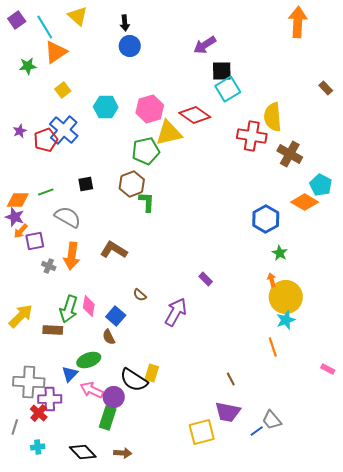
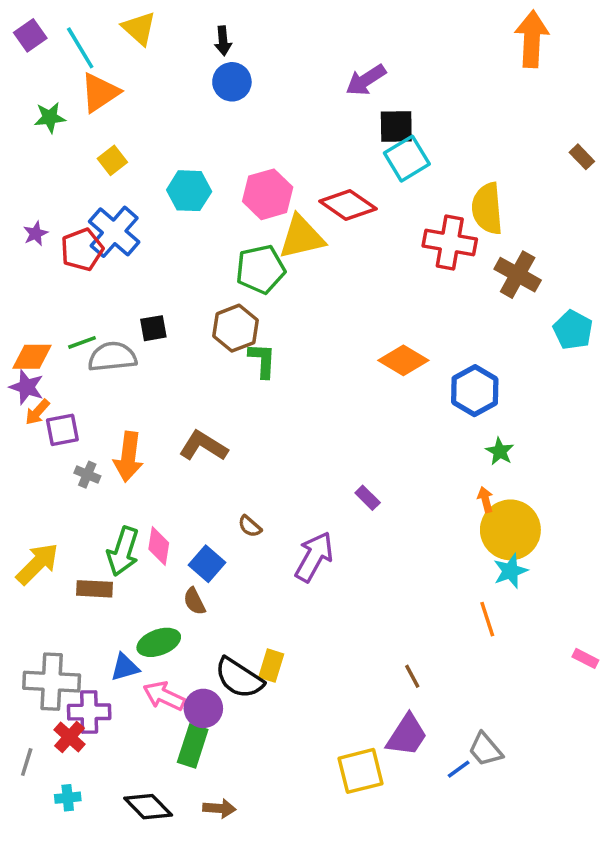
orange diamond: (305, 202) -> (403, 360), moved
gray semicircle: (68, 217) -> (112, 357), moved, turned -36
blue triangle: (70, 374) -> (125, 667), turned 30
purple trapezoid: (228, 412) -> (407, 735), turned -68

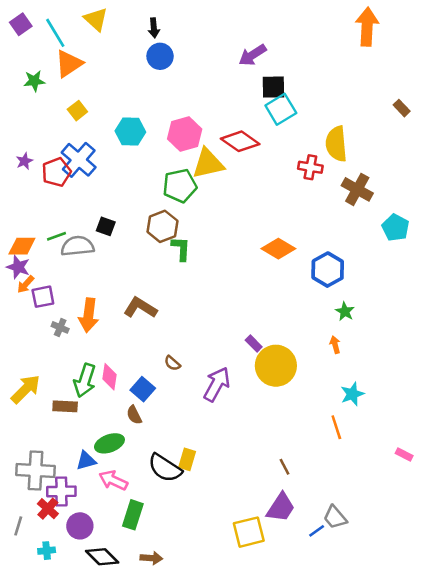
red cross: (450, 242) -> (310, 167), size x0.7
black square: (153, 328) -> (106, 226), turned 30
yellow circle: (510, 530) -> (276, 366), moved
purple circle: (203, 708) -> (80, 526), moved

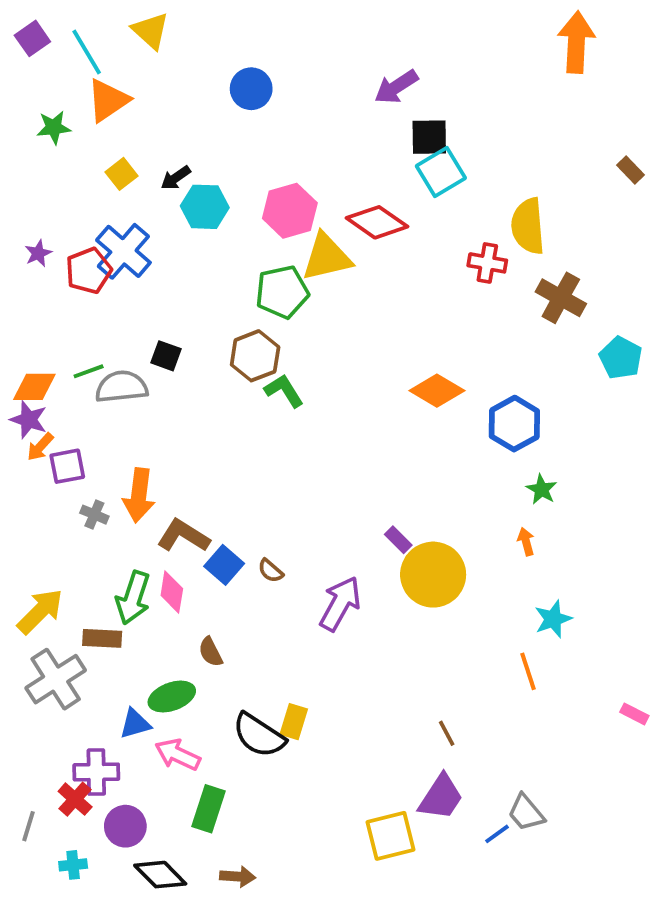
black arrow: (154, 28) -> (176, 178), moved, turned 60
green L-shape: (181, 249) -> (284, 391), turned -35
brown L-shape: (140, 308) -> (183, 536), moved
blue square: (143, 389) -> (224, 565), moved
gray cross: (36, 470) -> (56, 679), moved, turned -36

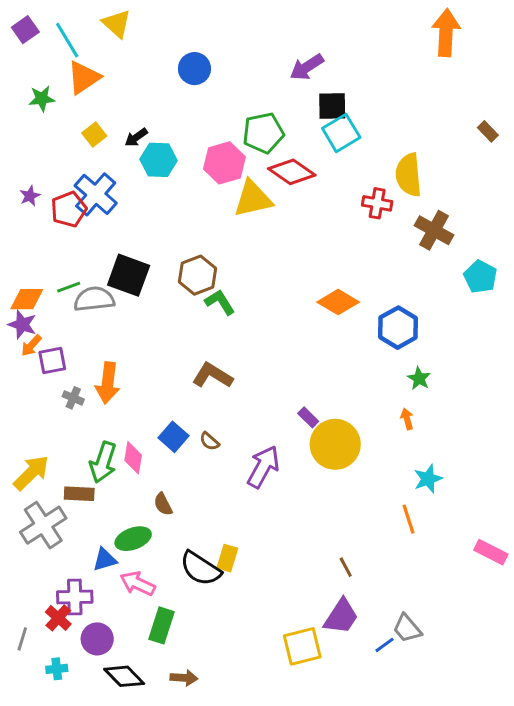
green pentagon: (282, 292) -> (263, 133), moved
black square: (166, 356) -> (129, 275), size x1.8
brown L-shape: (183, 536) -> (212, 375), moved
pink rectangle: (634, 714) -> (491, 552), size x1.5

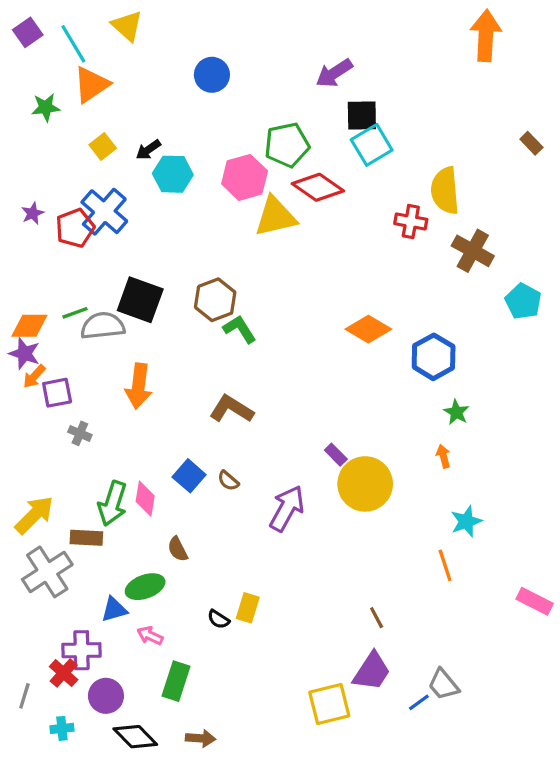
orange arrow: (108, 383) -> (139, 386), moved
black semicircle: (200, 569) -> (218, 619), size x0.5
pink arrow: (138, 584) -> (150, 636), size x0.7

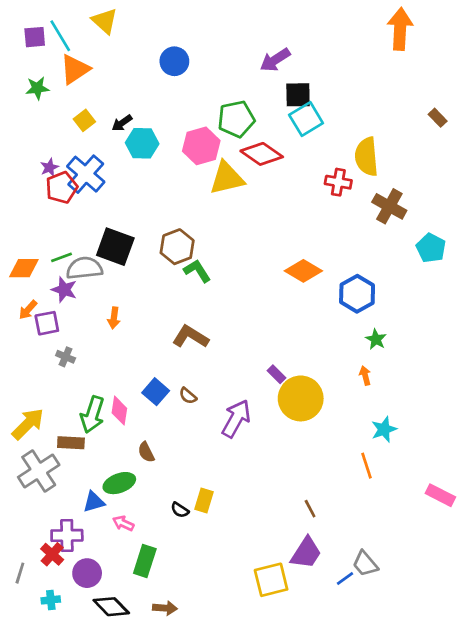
purple square: (28, 32) -> (35, 37), moved, turned 30
purple star: (33, 213) -> (49, 167), moved
purple star: (24, 354) -> (64, 290), moved
orange arrow: (139, 386) -> (114, 318), size x0.6

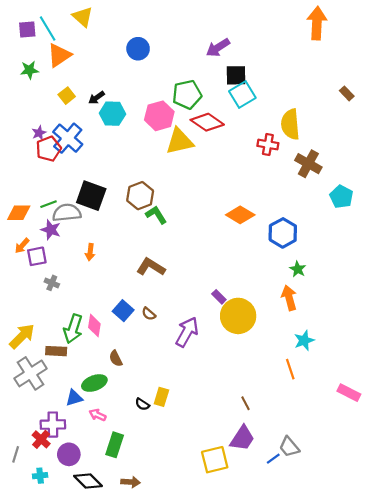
orange arrow: (365, 376) -> (289, 298), size x1.6

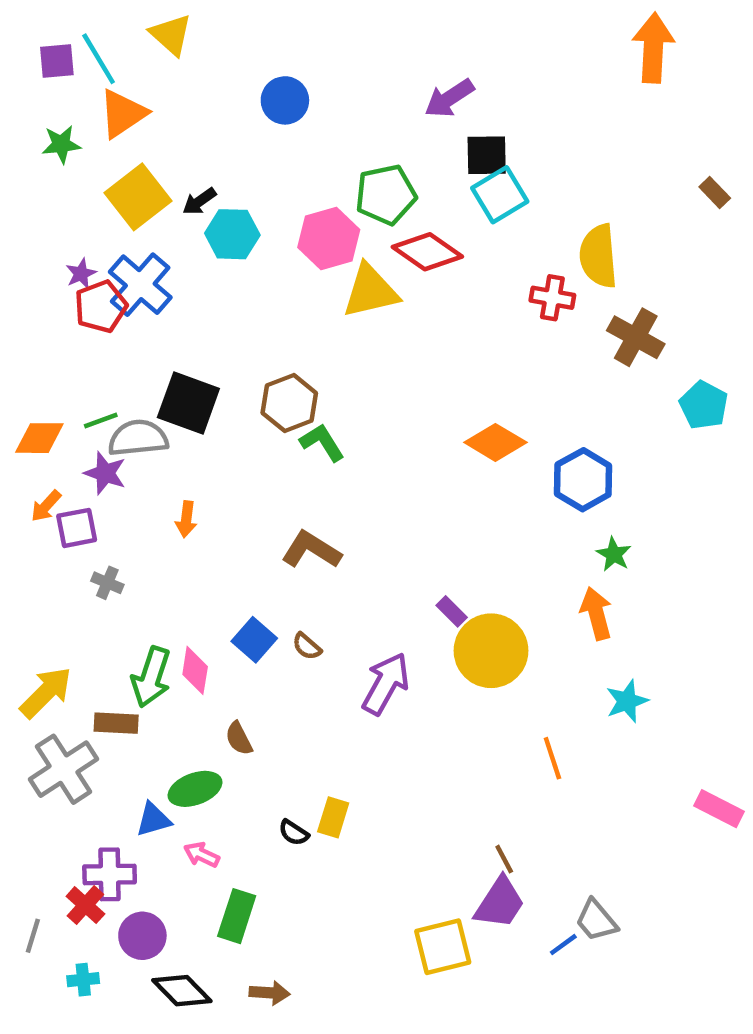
yellow square: (67, 96) -> (138, 197), size x1.8
orange line: (290, 369) -> (552, 758), moved
brown line: (246, 403) -> (504, 859), moved

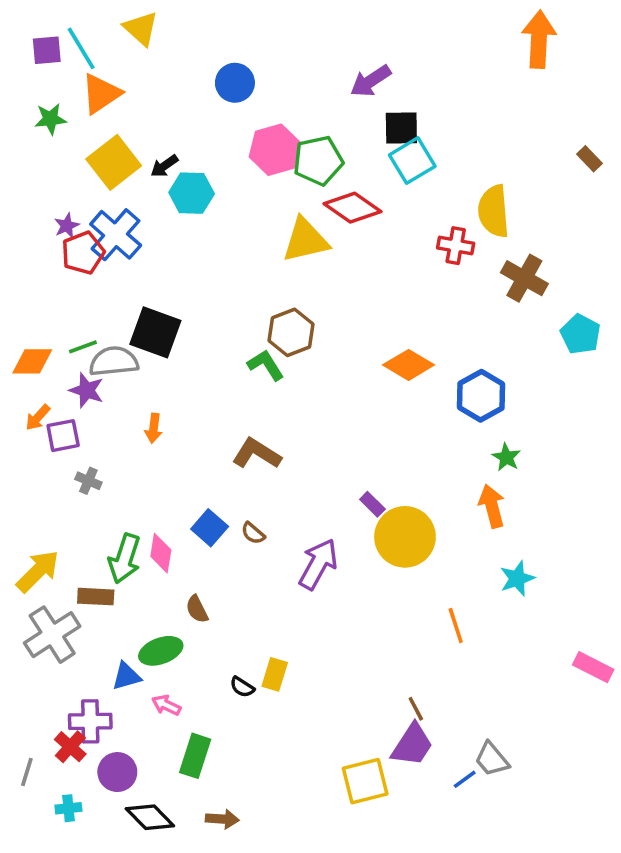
pink hexagon: (329, 239) -> (275, 150), moved
brown hexagon: (289, 403) -> (291, 332), moved

